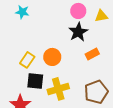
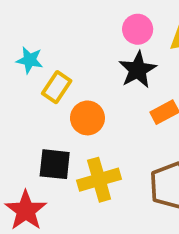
cyan star: (22, 12) -> (30, 60), moved
yellow rectangle: (27, 60) -> (57, 87), moved

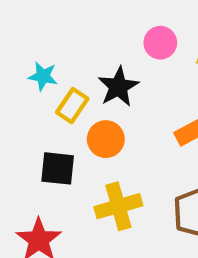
black star: (138, 70) -> (118, 87), moved
black square: (55, 164) -> (58, 168), moved

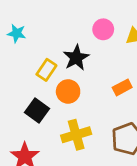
cyan star: (43, 76) -> (17, 33), moved
black square: (58, 168) -> (37, 110), turned 30

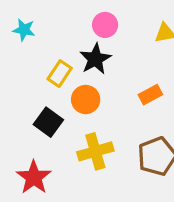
pink circle: (103, 29) -> (105, 25), moved

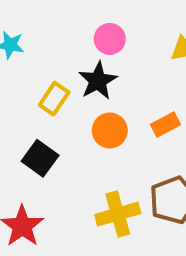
orange circle: (86, 99) -> (110, 130), moved
yellow cross: (95, 151) -> (118, 214), moved

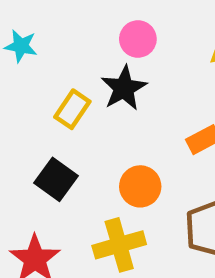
orange circle: (110, 130) -> (140, 186), moved
yellow cross: (118, 214) -> (119, 245), moved

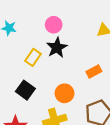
pink circle: (138, 39) -> (54, 25), moved

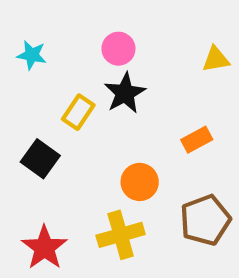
black square: (25, 90) -> (40, 159), moved

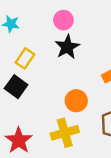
yellow rectangle: (78, 112) -> (25, 58), moved

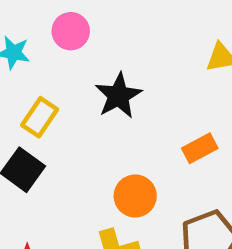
pink circle: (63, 20) -> (71, 31), moved

